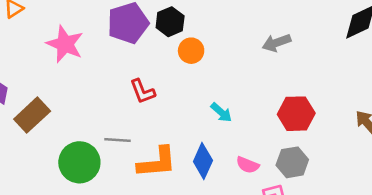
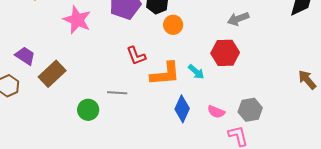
red hexagon: (296, 114) -> (225, 53), moved
green circle: (79, 162) -> (88, 110), size x0.7
orange L-shape: (157, 162) -> (165, 74), moved

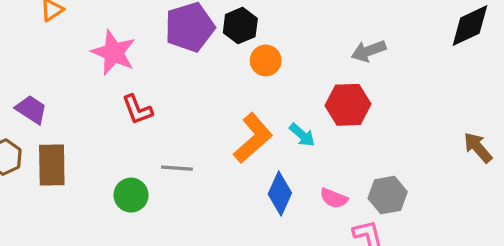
red L-shape: (136, 56) -> (137, 110), moved
brown rectangle: (52, 74) -> (52, 165), moved, turned -48
orange L-shape: (165, 74) -> (253, 138), turned -36

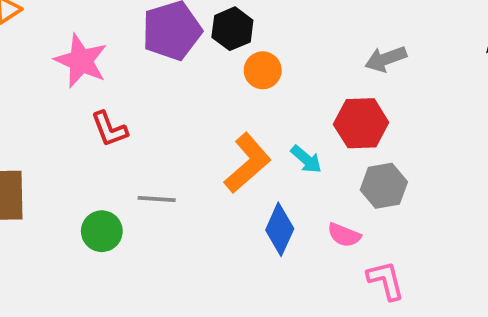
gray hexagon: (388, 195) -> (384, 186), moved

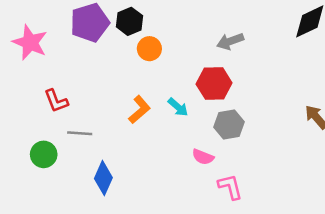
red L-shape: (109, 129) -> (56, 101), moved
orange L-shape: (248, 163) -> (139, 110), size x0.7
blue diamond: (280, 229) -> (103, 178), moved

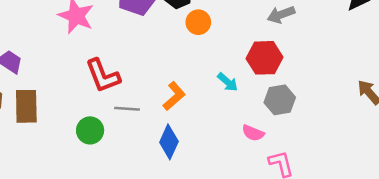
red L-shape: (56, 101) -> (103, 76), size x1.4
orange L-shape: (139, 110) -> (174, 96), moved
blue diamond: (103, 178) -> (169, 142), moved

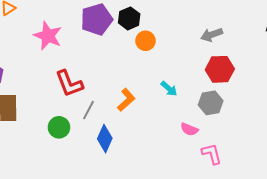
red hexagon: (265, 58) -> (220, 69), moved
gray line: (127, 109) -> (88, 110), turned -66
blue diamond: (169, 142) -> (105, 139), moved

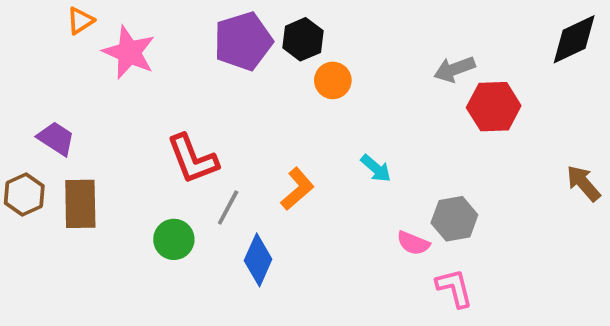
pink star: (48, 36) -> (129, 52), moved
red hexagon: (220, 69) -> (494, 107), moved
gray hexagon: (211, 103) -> (454, 219), moved

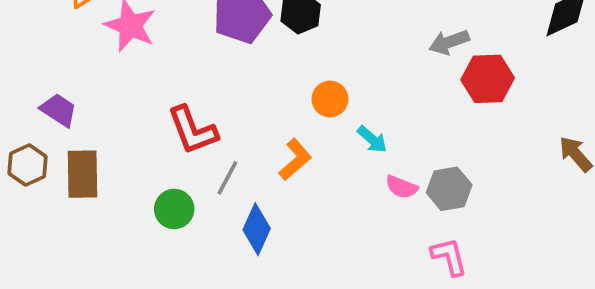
orange circle: (333, 80) -> (330, 99), moved
pink semicircle: (413, 243) -> (401, 187), moved

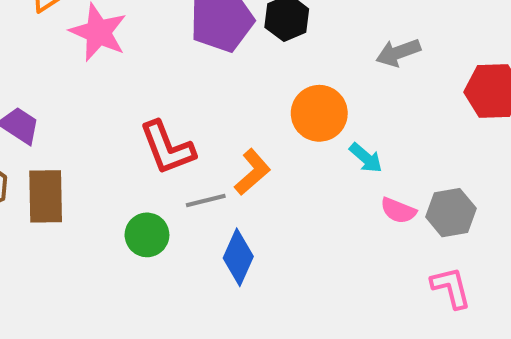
gray arrow: (449, 42) -> (398, 53), moved
orange circle: (330, 99) -> (319, 113), size x1.4
orange L-shape: (295, 160) -> (252, 172), moved
gray line: (227, 178) -> (206, 200), turned 48

